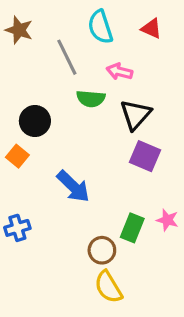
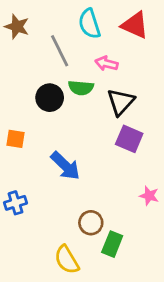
red triangle: (151, 28) -> (135, 25), size x1.5
black circle: (35, 121) -> (50, 98), moved
orange square: (17, 156) -> (16, 139), turned -30
green rectangle: (132, 228) -> (112, 244), moved
yellow semicircle: (108, 287) -> (67, 260), moved

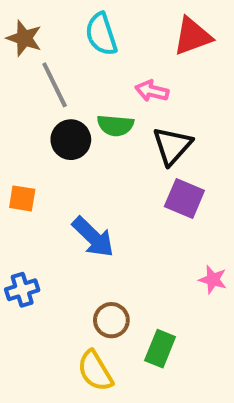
cyan semicircle: (89, 24) -> (101, 34), moved
red triangle: (135, 25) -> (193, 36), turned -44
gray line: (60, 51) -> (55, 85), moved
brown circle: (91, 223) -> (111, 320), moved

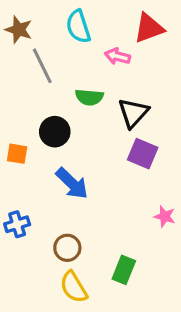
pink arrow: (152, 91) -> (118, 56), moved
black circle: (71, 140) -> (55, 132), moved
brown circle: (111, 320) -> (67, 248), moved

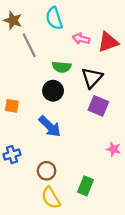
red triangle: (149, 28) -> (108, 42), moved
black circle: (55, 132) -> (53, 91), moved

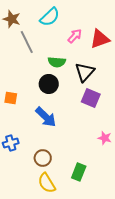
cyan semicircle: (54, 18) -> (50, 17), turned -115
pink arrow: (81, 39) -> (75, 36), turned 119

